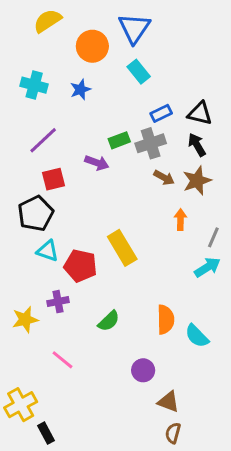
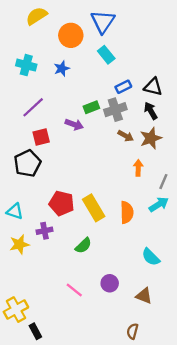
yellow rectangle: (122, 248) -> (94, 208), moved
cyan triangle: (48, 251) -> (15, 211), moved
orange semicircle: (166, 320) -> (127, 212), moved
pink line: (62, 360) -> (74, 290), moved
brown triangle: (169, 402) -> (144, 296), moved

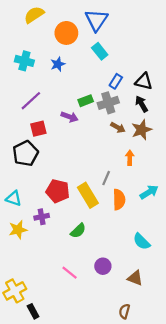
blue rectangle: (123, 87) -> (116, 81), turned -32
gray line: (163, 182) -> (106, 178), moved

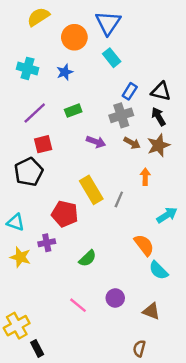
green rectangle: (86, 101) -> (73, 111), moved
purple arrow: (70, 117) -> (96, 142), moved
yellow rectangle: (88, 195) -> (91, 190), moved
orange semicircle: (119, 200) -> (144, 245), moved, turned -36
yellow star: (18, 230) -> (20, 257), turned 30

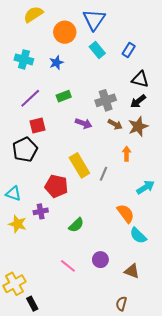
blue rectangle: (130, 91) -> (129, 50), moved
black arrow: (158, 117) -> (138, 101), turned -98

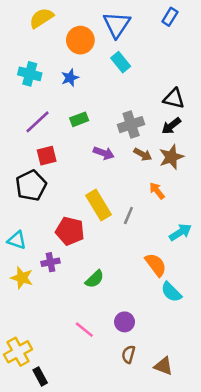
blue rectangle: (129, 50) -> (170, 17), moved
orange arrow: (127, 154) -> (157, 191), turned -40
brown triangle: (132, 271) -> (163, 366), moved
brown semicircle: (121, 304) -> (128, 354), moved

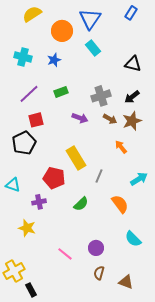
black triangle: (174, 99) -> (133, 64), moved
gray line: (128, 215) -> (99, 176), moved
yellow star: (22, 278) -> (27, 228), moved
green semicircle: (95, 279) -> (81, 204), moved
cyan semicircle: (171, 292) -> (133, 239), moved

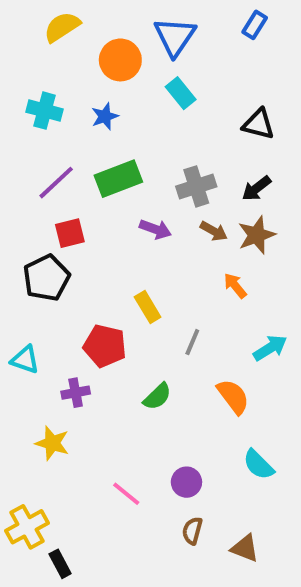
green rectangle: (61, 92) -> (118, 179), size x1.6
yellow rectangle: (76, 158) -> (148, 307), size x0.7

